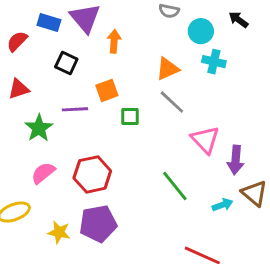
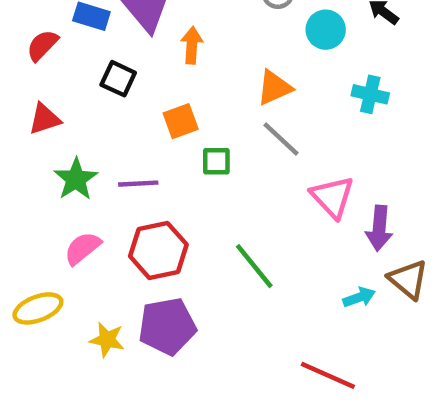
cyan cross: (214, 62) -> (370, 94), moved
purple line: (75, 109) -> (138, 184), moved
green line: (175, 186) -> (254, 266), moved

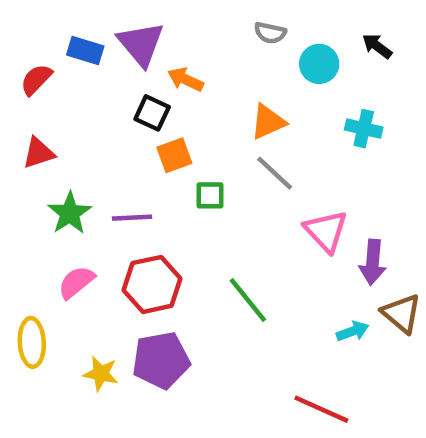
orange arrow: (192, 45) -> (185, 80), turned -69
black square: (118, 79) -> (152, 113), moved
yellow ellipse: (38, 308) -> (32, 342), turned -72

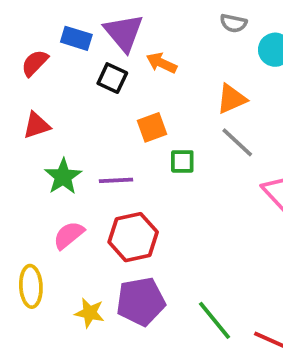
black square: (152, 113) -> (112, 78), moved
green line: (248, 300) -> (215, 320), moved

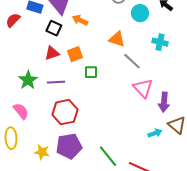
orange triangle: (232, 99) -> (117, 39), turned 42
red triangle: (37, 125) -> (52, 53), moved
gray line: (237, 142) -> (132, 61), moved
pink semicircle: (69, 235) -> (21, 111), moved, turned 90

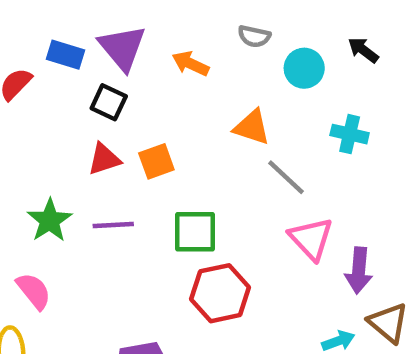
orange arrow: (80, 20) -> (191, 64), moved
green square: (91, 72) -> (195, 232), moved, size x1.5
red hexagon: (65, 112) -> (220, 293), moved

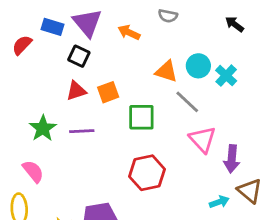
cyan circle: (304, 68) -> (198, 66), moved
cyan cross: (350, 134) -> (226, 76), turned 30
green square: (195, 232) -> (141, 117), moved

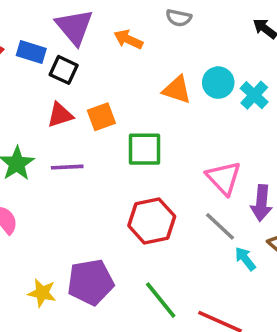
blue rectangle: (53, 27) -> (31, 52), moved
gray line: (187, 102) -> (220, 226), moved
cyan arrow: (219, 202) -> (245, 259), turned -108

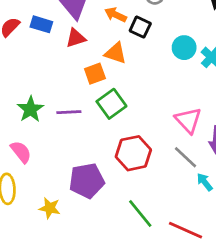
black square: (64, 70) -> (140, 27), moved
orange triangle: (177, 90) -> (116, 53), moved
red triangle: (60, 115) -> (76, 38), moved
green square: (145, 149) -> (111, 104), moved, turned -36
purple pentagon: (91, 282) -> (87, 181), moved

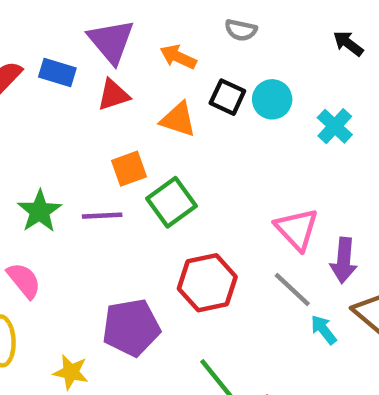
black square: (140, 27) -> (227, 97), moved
cyan circle: (184, 48) -> (272, 99), moved
orange square: (95, 74) -> (129, 169), moved

